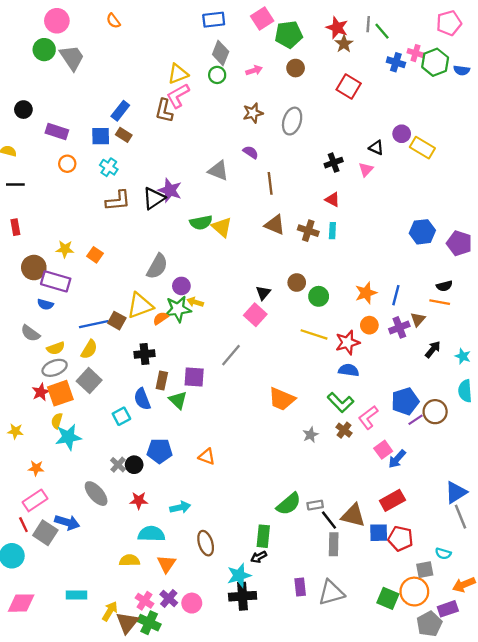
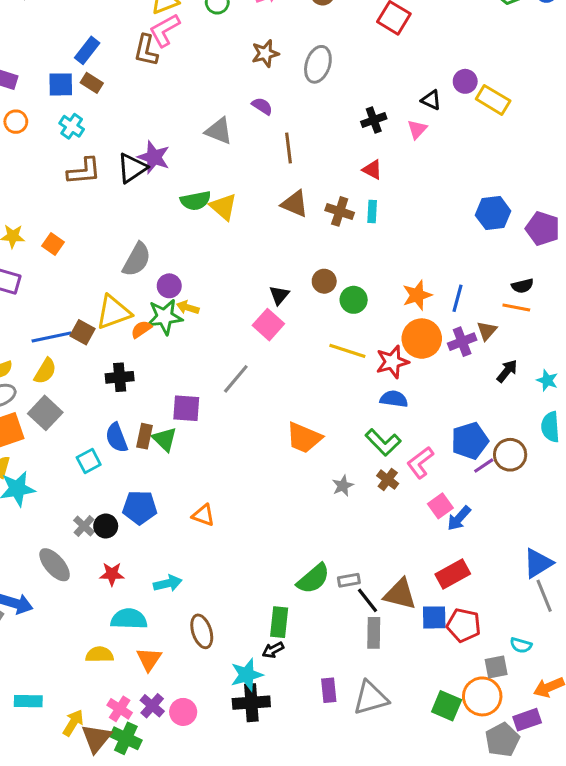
orange circle: (369, 325) -> (422, 339), size x1.6
brown rectangle: (162, 381) -> (144, 436), moved

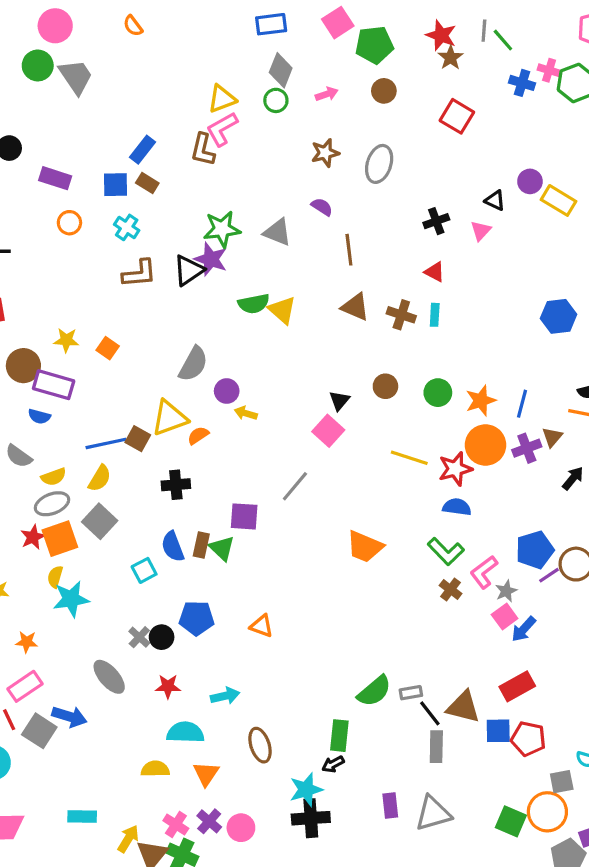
green circle: (354, 300) -> (438, 393), moved
green star: (165, 317) -> (222, 229), moved
gray star: (343, 486) -> (506, 591), moved

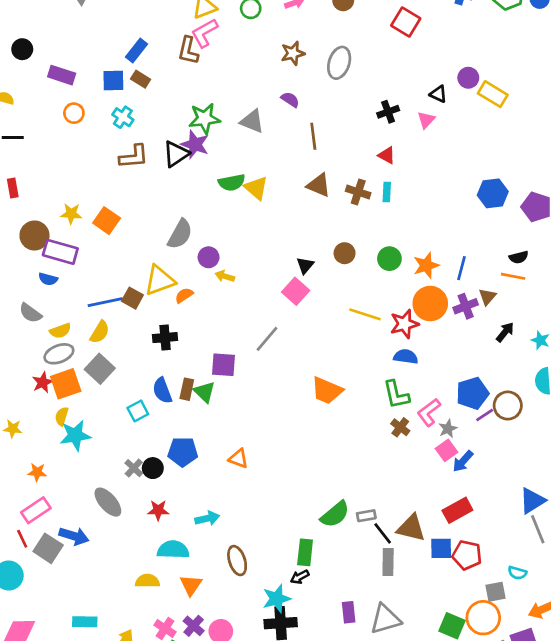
orange square: (108, 348) -> (107, 221), size x1.4
green L-shape: (446, 551) -> (396, 395), turned 32

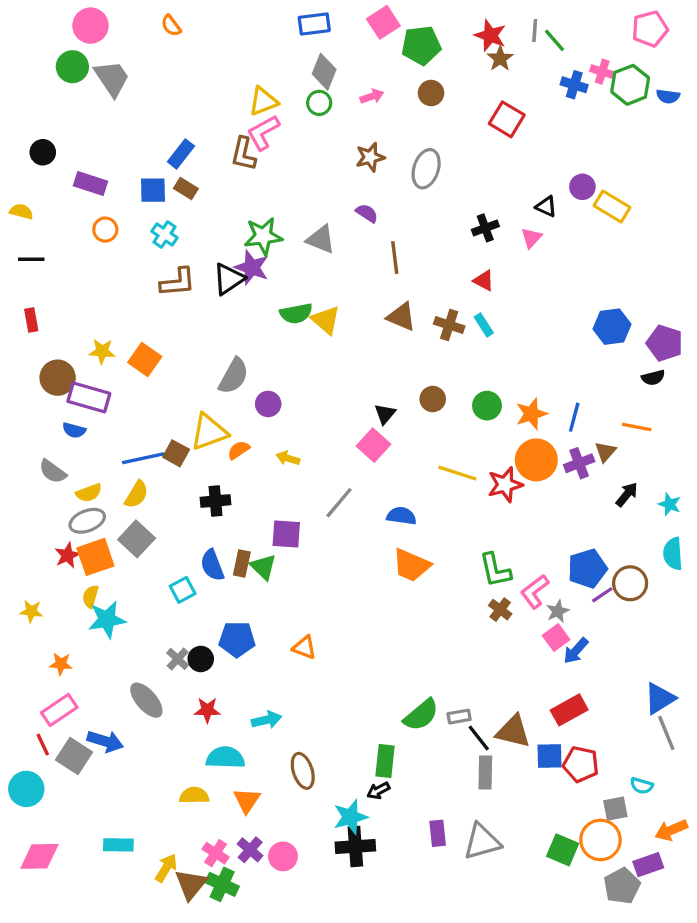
cyan rectangle: (387, 192) -> (484, 325), turned -36
black semicircle: (519, 257) -> (653, 378), moved
yellow arrow: (225, 276) -> (288, 458), moved
blue semicircle: (406, 357) -> (401, 516), moved

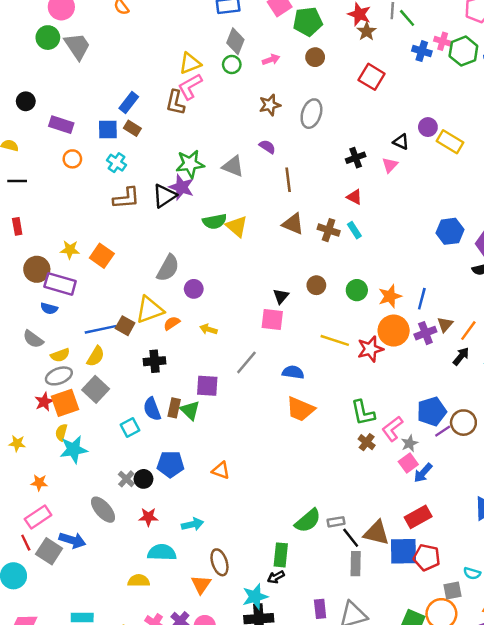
orange line: (637, 427) -> (468, 331), moved, turned -65
pink square: (373, 445) -> (272, 320), turned -35
blue square: (549, 756) -> (403, 551), size x1.4
orange triangle: (247, 800) -> (201, 584), moved

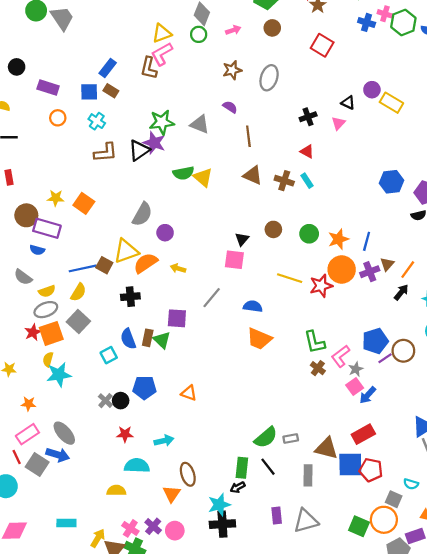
orange semicircle: (172, 323) -> (146, 263), size x1.6
gray ellipse: (103, 510) -> (64, 433), moved
black line: (351, 538) -> (268, 467), moved
gray square: (452, 591) -> (394, 499), turned 35

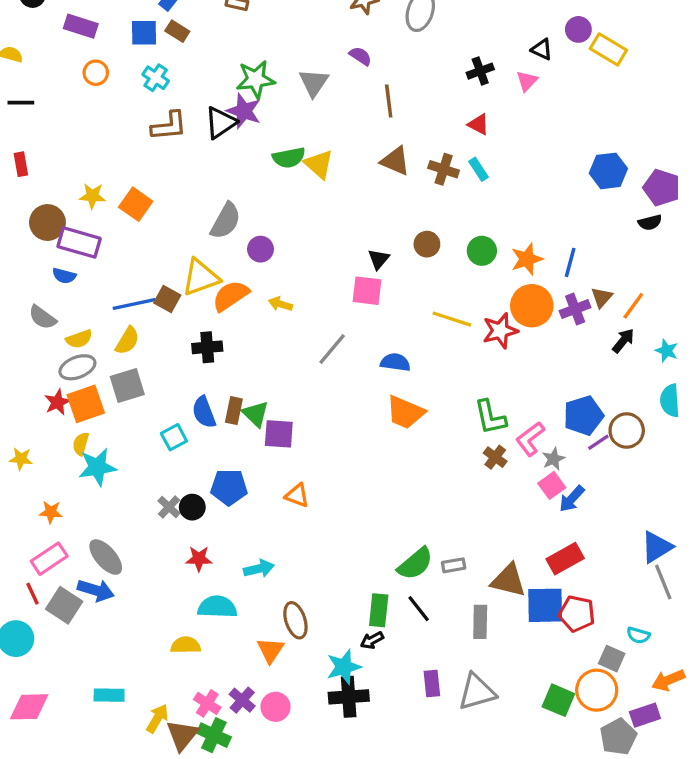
gray triangle: (200, 124) -> (314, 83), turned 42
purple square: (177, 318) -> (279, 434), moved
gray square: (78, 322) -> (127, 386), turned 30

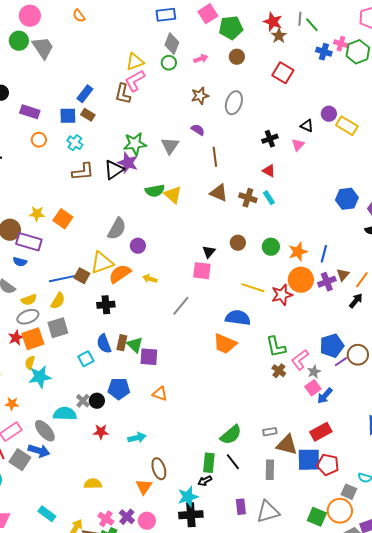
blue semicircle: (395, 362) -> (238, 318), moved, size x1.4
gray rectangle: (454, 565) -> (270, 432), moved
cyan semicircle: (217, 607) -> (65, 414), moved
cyan rectangle: (109, 695) -> (47, 514), turned 36

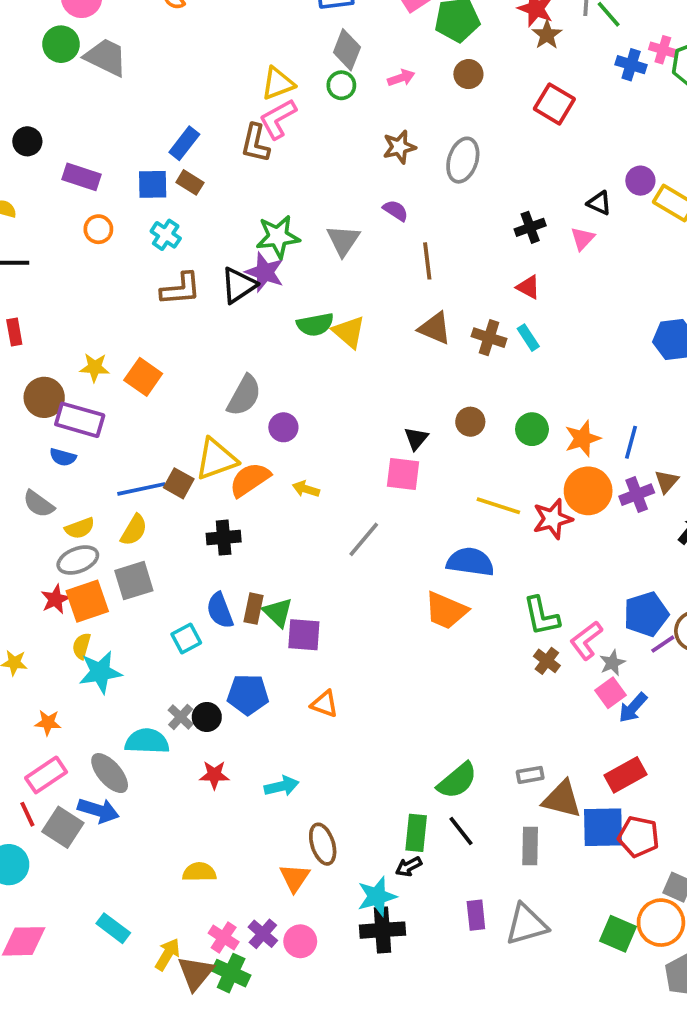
gray trapezoid: (43, 48) -> (106, 57), turned -30

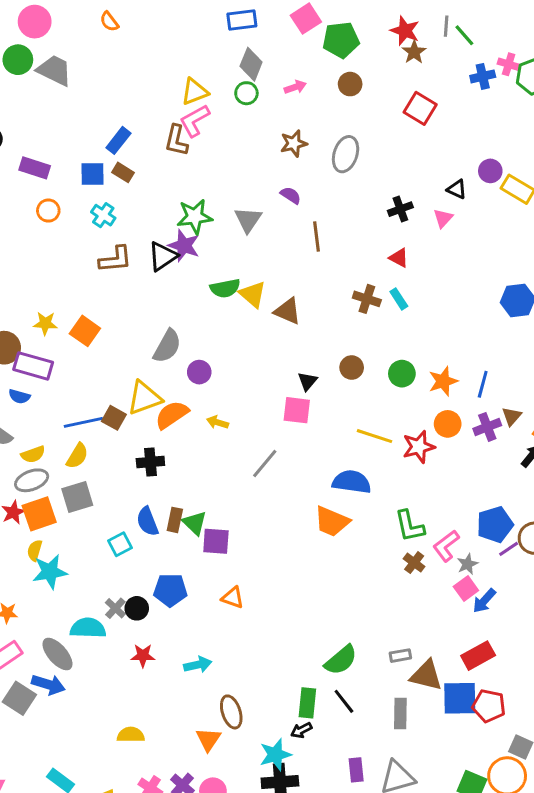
blue cross: (631, 65) -> (483, 76), turned -30
brown triangle: (435, 328) -> (288, 311), moved
orange circle: (588, 491) -> (448, 424), size x0.7

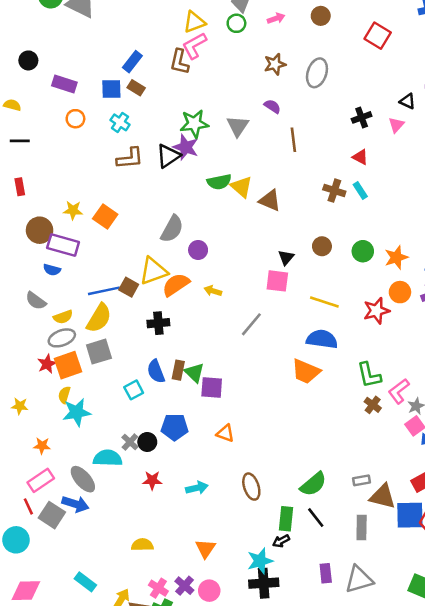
yellow line: (374, 436) -> (324, 302), moved
yellow semicircle: (77, 456) -> (99, 318), size x1.4
brown ellipse: (231, 712) -> (251, 487), moved

